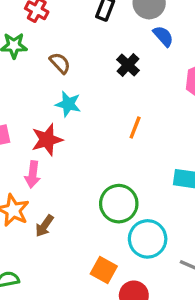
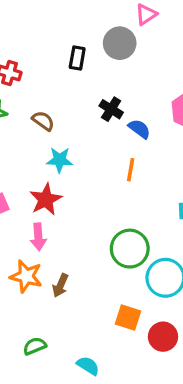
blue semicircle: (163, 36) -> (139, 129), moved

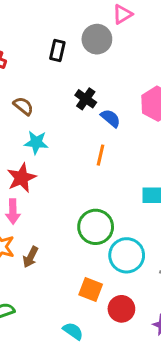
cyan semicircle: (88, 366) -> (73, 331), moved

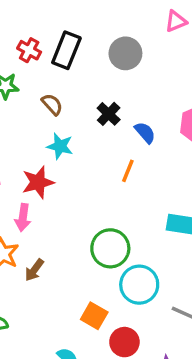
gray circle: (97, 39) -> (125, 53), moved
black rectangle: (57, 50) -> (66, 50), moved, size x1.5
black cross: (86, 99) -> (109, 114), moved

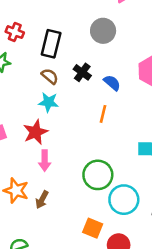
black rectangle: (66, 50) -> (51, 44), moved
gray circle: (125, 53) -> (103, 31), moved
brown semicircle: (52, 104) -> (50, 76), moved
pink arrow: (23, 218) -> (45, 161), moved

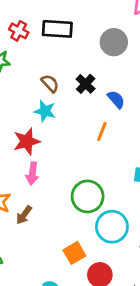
black rectangle: (51, 44) -> (57, 29), moved, turned 72
orange square: (93, 228) -> (74, 253), turned 30

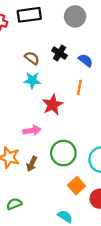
red star: (27, 141) -> (53, 105), moved
pink arrow: (32, 173) -> (32, 130), turned -96
green circle: (88, 196) -> (63, 153), moved

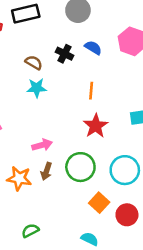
blue semicircle: (86, 60) -> (93, 48), moved
red star: (53, 105) -> (96, 126), moved
brown arrow: (32, 164) -> (46, 171), moved

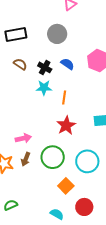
brown semicircle: (34, 63) -> (20, 64), moved
cyan star: (37, 88) -> (44, 88), moved
red circle: (127, 215) -> (84, 207), moved

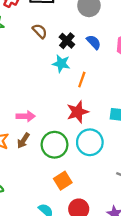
cyan circle: (87, 161) -> (90, 142), moved

